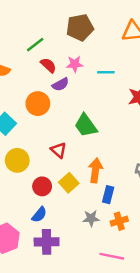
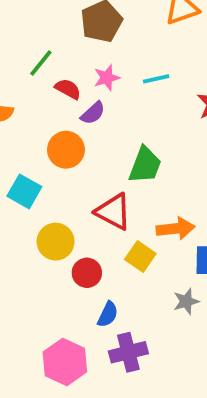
green trapezoid: (86, 125) -> (145, 165), turned -110
red triangle: (59, 150) -> (113, 212), size x1.5
orange arrow: (95, 170) -> (176, 229), turned 90
red circle: (42, 186) -> (87, 273), moved

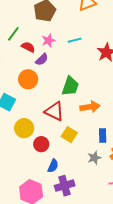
orange arrow: (176, 229) -> (90, 107), moved

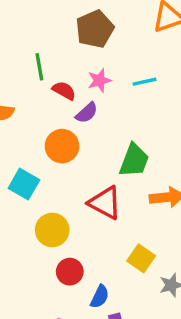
green line: (13, 34) -> (39, 67), turned -49
yellow square: (69, 135) -> (141, 258), moved
red circle: (41, 144) -> (70, 272), moved

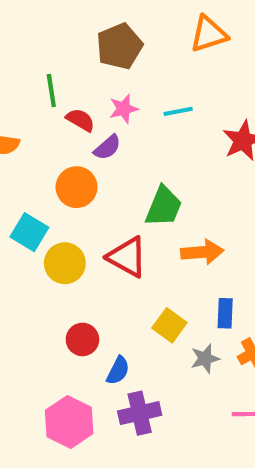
yellow circle: (52, 230) -> (65, 263), moved

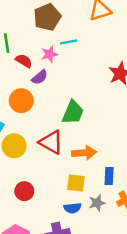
cyan line: (178, 111) -> (69, 42), moved
orange arrow: (202, 252) -> (84, 153), moved
yellow square: (169, 325) -> (76, 183), turned -30
blue semicircle: (118, 371) -> (73, 208), moved, turned 56

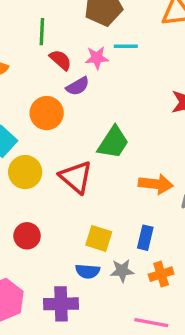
orange arrow: (84, 153) -> (156, 184), moved

